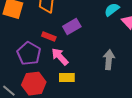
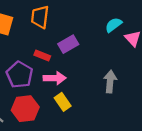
pink arrow: (60, 57) -> (55, 78), turned 132
yellow rectangle: (67, 78) -> (63, 102), turned 56

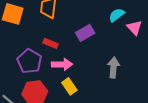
purple rectangle: (68, 44) -> (85, 33), moved

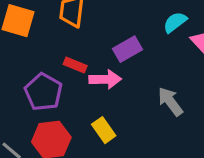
pink arrow: (62, 64) -> (105, 79), moved
gray arrow: (113, 68) -> (170, 101), turned -42

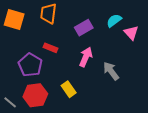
purple rectangle: (127, 49) -> (84, 28), moved
pink arrow: (105, 79) -> (86, 57), moved, turned -66

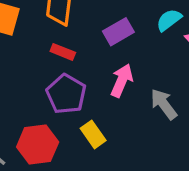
red rectangle: (50, 48) -> (63, 52), moved
purple pentagon: (30, 65) -> (66, 94), moved

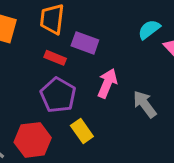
purple rectangle: (118, 32) -> (85, 43), moved, turned 50

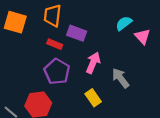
yellow rectangle: (82, 131) -> (93, 98), moved

